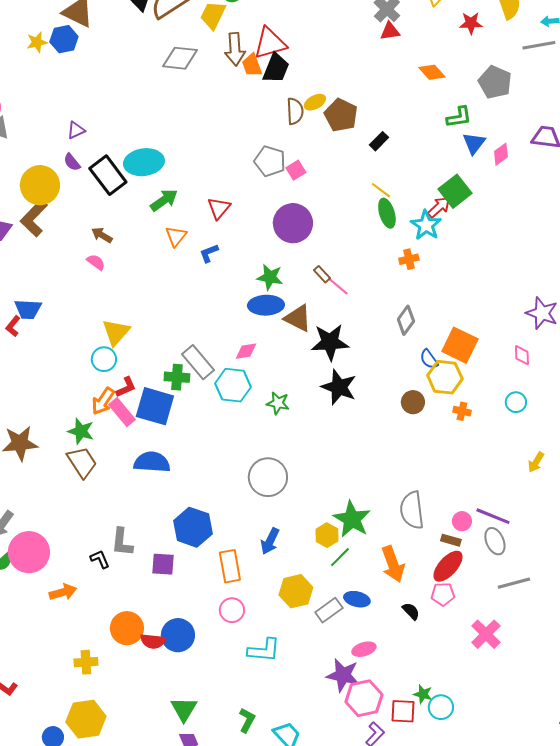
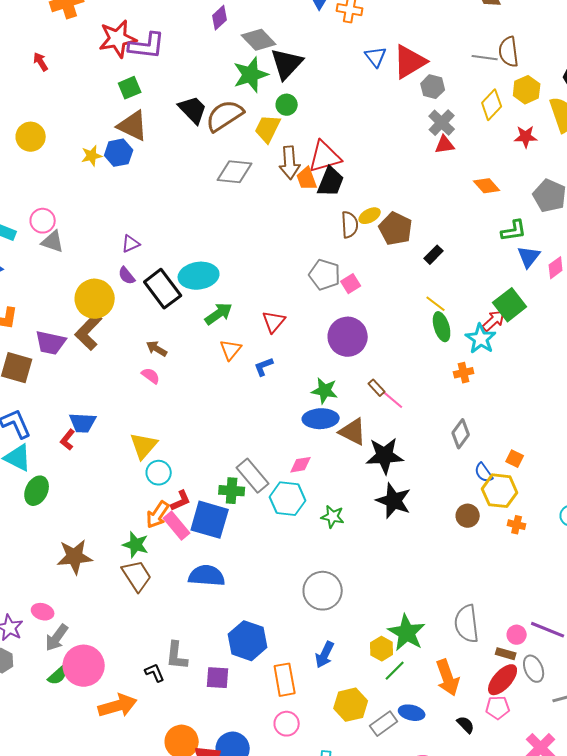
yellow triangle: (116, 332) -> (144, 446), moved
orange square: (460, 345) -> (515, 459), size x0.5
gray ellipse: (495, 541) -> (534, 669), moved
orange arrow: (63, 592) -> (118, 706), size x1.4

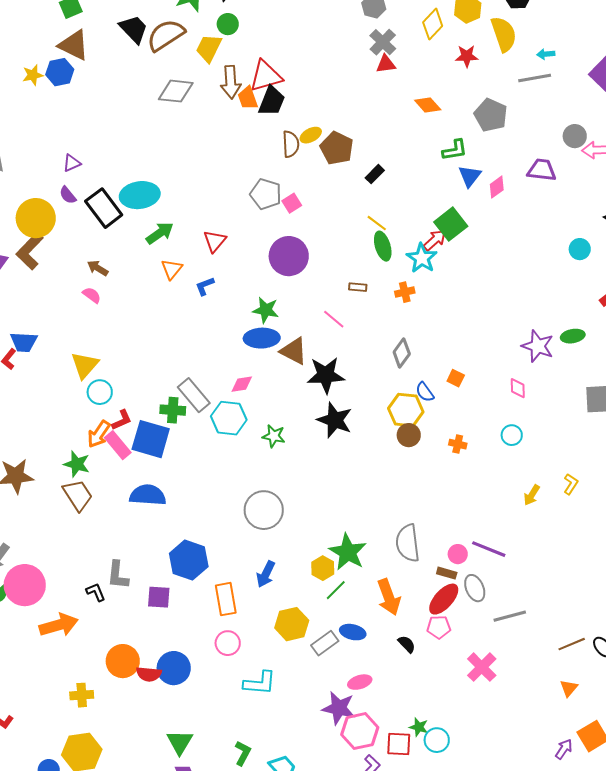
brown rectangle: (377, 388) -> (358, 287), moved, turned -42
yellow hexagon: (500, 491) -> (406, 410), moved

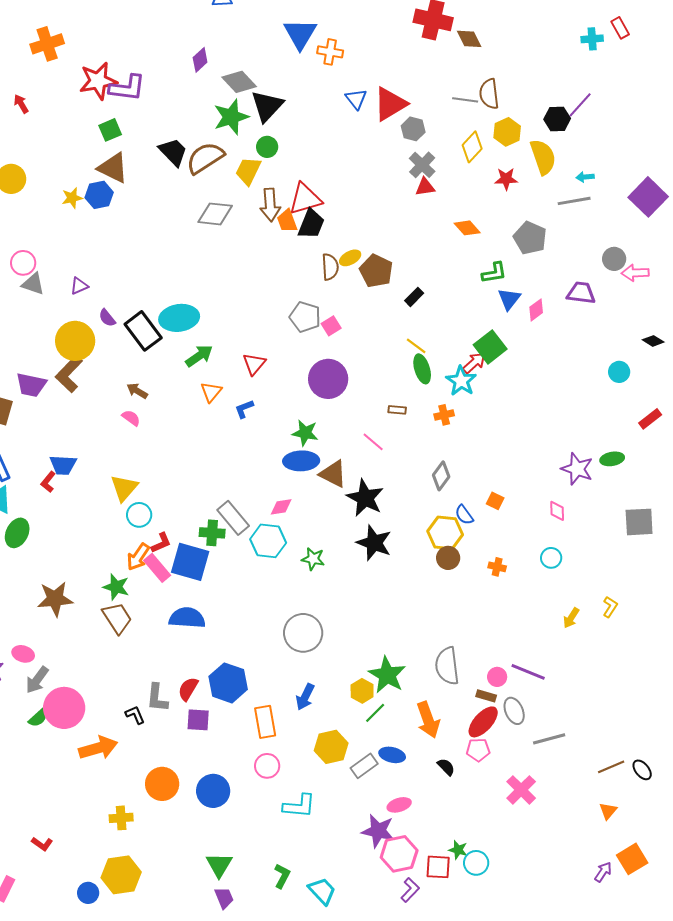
purple triangle: (72, 163) -> (79, 286), moved
black star: (326, 375) -> (365, 498), turned 30
red semicircle: (149, 674) -> (188, 689), moved, turned 115

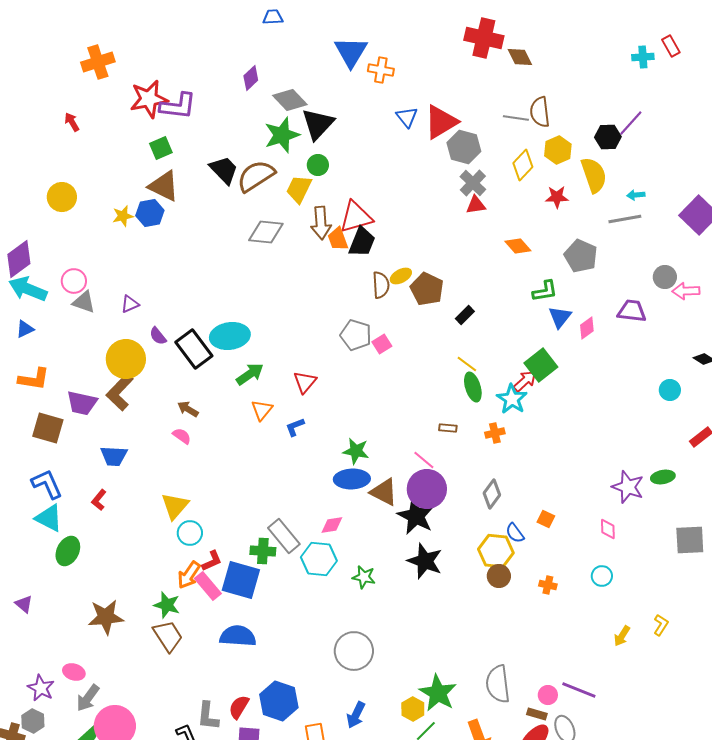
gray hexagon: (413, 129) -> (464, 147), size x1.4
purple circle: (328, 379) -> (427, 489), moved
blue trapezoid: (63, 465) -> (114, 456), moved

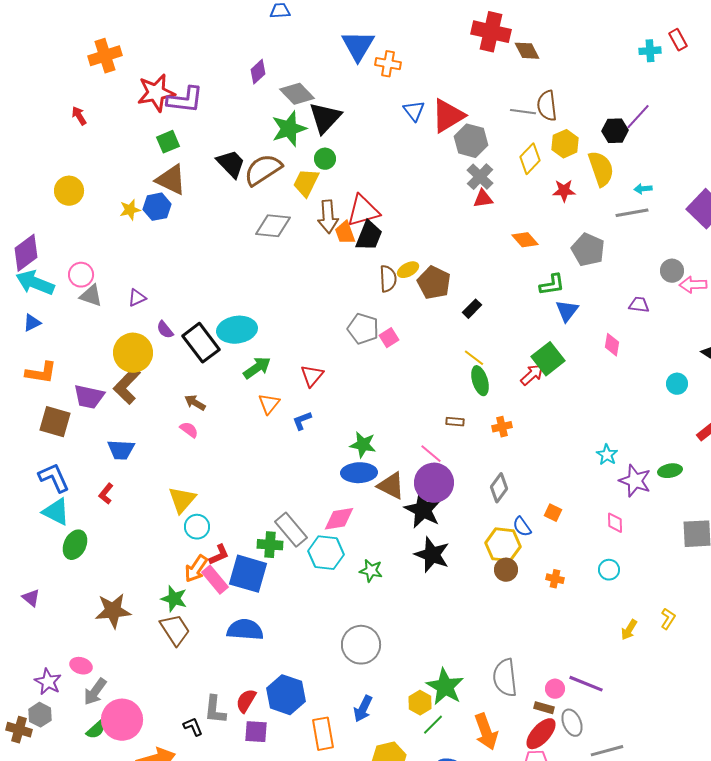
purple trapezoid: (632, 311) -> (639, 305), size x0.7
pink diamond: (587, 328) -> (612, 345), moved, turned -45
cyan star: (512, 399) -> (607, 455), moved, size x0.7
pink diamond: (332, 525) -> (339, 519), size x1.4

